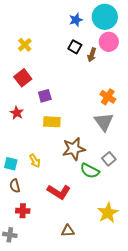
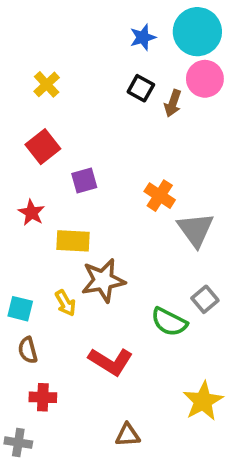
orange cross: (108, 97) -> (160, 196), moved
yellow rectangle: (52, 122) -> (73, 241), moved
brown star: (74, 149) -> (103, 280), moved

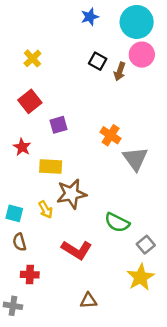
blue star: (143, 37) -> (90, 17), moved
gray square: (205, 299) -> (146, 245), moved

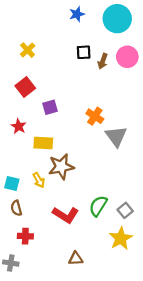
pink circle: (142, 55) -> (127, 57), moved
black square: (98, 61) -> (84, 52), turned -32
green semicircle: (117, 222) -> (98, 206), moved, turned 95

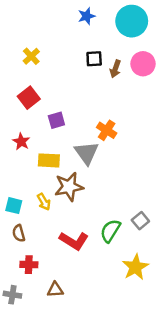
gray triangle: (116, 136) -> (87, 153), moved
gray square: (125, 210) -> (140, 221), moved
brown triangle: (76, 259) -> (55, 290), moved

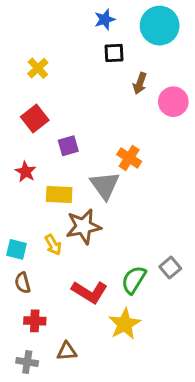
black square: (94, 59) -> (114, 53), moved
pink circle: (143, 64) -> (173, 102), moved
yellow star: (135, 267) -> (125, 324), moved
gray cross: (12, 295) -> (27, 362), moved

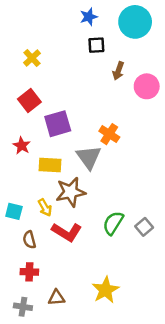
purple square: (68, 146) -> (58, 124), size x1.5
green semicircle: (134, 280) -> (113, 223), moved
brown semicircle: (23, 283) -> (29, 240), moved
red L-shape: (90, 292) -> (67, 232), moved
yellow star: (125, 324) -> (105, 290), moved

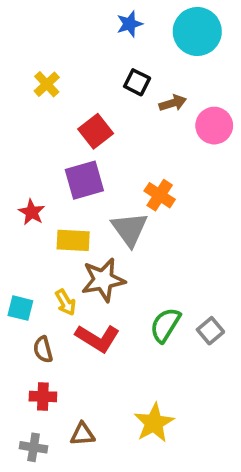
black square: (96, 45) -> (137, 82), moved, turned 30
brown arrow: (118, 71) -> (173, 103), turned -126
red square: (29, 101) -> (96, 131), moved

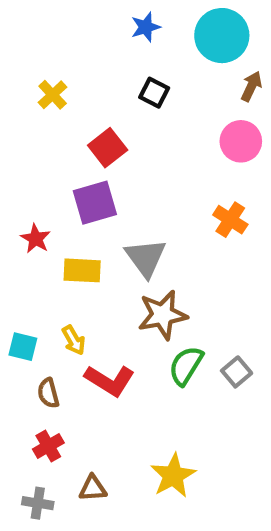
brown arrow: (173, 103) -> (251, 86), moved, turned -48
orange cross: (160, 195) -> (230, 220), moved
brown star: (103, 280) -> (163, 315), moved
red cross: (43, 397) -> (48, 446), turned -32

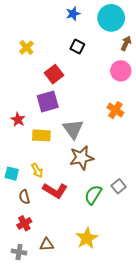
green semicircle: (186, 366) -> (93, 195), moved

